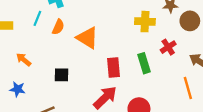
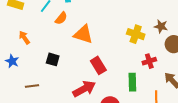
orange triangle: (87, 38) -> (83, 34), turned -30
green rectangle: (144, 63) -> (132, 82), moved
red rectangle: (113, 67) -> (98, 65), turned -42

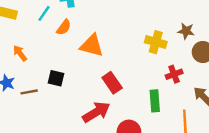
brown line: (32, 86) -> (29, 92), moved

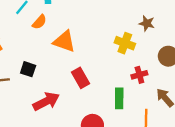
brown star: (186, 31) -> (147, 23), moved
red arrow: (96, 112) -> (46, 101), moved

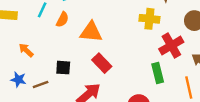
red cross: (139, 75) -> (171, 46), size x1.5
red rectangle: (80, 78) -> (102, 63), moved

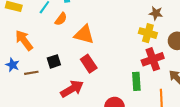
yellow cross: (149, 19) -> (148, 33), moved
orange arrow: (26, 50) -> (24, 40), size x1.5
black square: (63, 68) -> (54, 61), turned -32

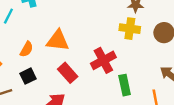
orange semicircle: (61, 19) -> (27, 49), moved
red cross: (153, 59) -> (103, 60), moved

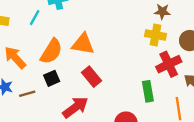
orange semicircle: (27, 49) -> (51, 51), size x1.6
red cross: (103, 60) -> (169, 64), moved

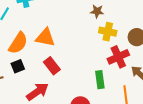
brown star: (162, 12) -> (97, 11), moved

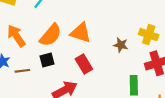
brown star: (97, 11) -> (121, 45), moved

